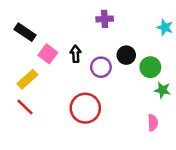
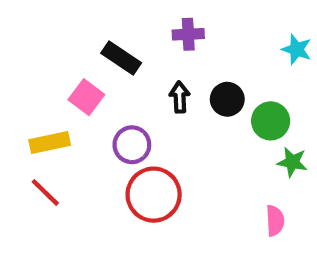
black rectangle: (25, 32) -> (121, 58), moved
black arrow: (76, 54) -> (180, 97), moved
purple circle: (101, 67) -> (132, 145), moved
yellow rectangle: (27, 79) -> (50, 143), turned 30

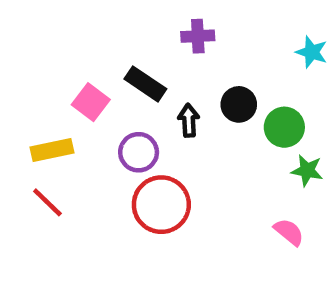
black rectangle: (121, 58) -> (145, 84), moved
black arrow: (180, 97) -> (189, 120), moved
pink semicircle: (275, 221) -> (289, 232), turned -48

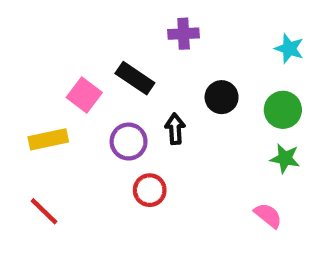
black arrow: (189, 120) -> (175, 129), moved
green circle: (284, 127) -> (283, 110), moved
red line: (47, 202) -> (44, 211), moved
red circle: (161, 205) -> (150, 190), size x0.6

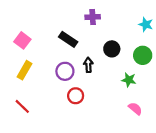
pink square: (84, 95) -> (22, 40), moved
yellow rectangle: (48, 139) -> (24, 70), turned -48
green star: (285, 158) -> (129, 80), moved

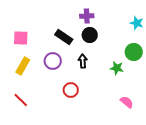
pink square: (22, 40) -> (21, 38), turned -35
black circle: (112, 49) -> (90, 35), moved
purple circle: (65, 71) -> (53, 61), moved
green star: (129, 80) -> (117, 68), moved

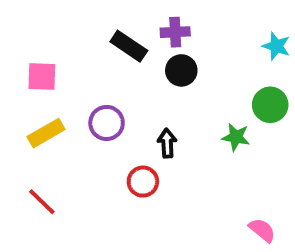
black rectangle: (64, 37) -> (129, 46), moved
black arrow: (83, 61) -> (167, 143), moved
yellow rectangle: (23, 66) -> (46, 133), turned 30
pink semicircle: (127, 102) -> (262, 230), moved

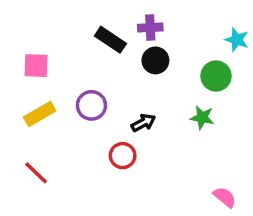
green circle: (270, 105) -> (216, 76), moved
black arrow: (167, 143) -> (143, 123), turned 65

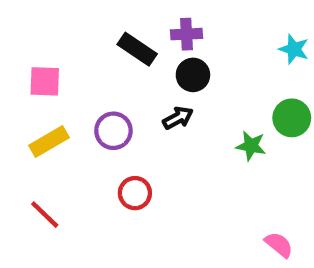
green circle: (216, 76) -> (292, 118), moved
black arrow: (143, 123) -> (178, 118), moved
red circle: (123, 156) -> (135, 193), moved

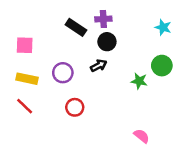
yellow rectangle: (49, 142) -> (27, 79), turned 42
red line: (45, 215) -> (25, 106), moved
pink semicircle: (279, 245) -> (142, 136), moved

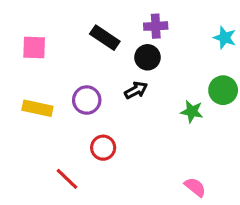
purple cross: (103, 19) -> (156, 26), moved
pink square: (25, 45) -> (34, 47), moved
red line: (25, 106) -> (67, 179), moved

